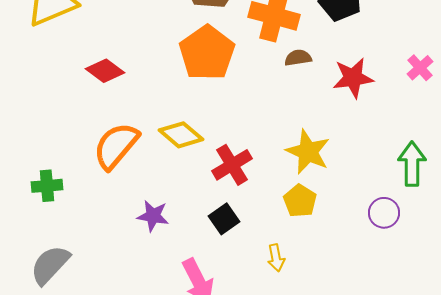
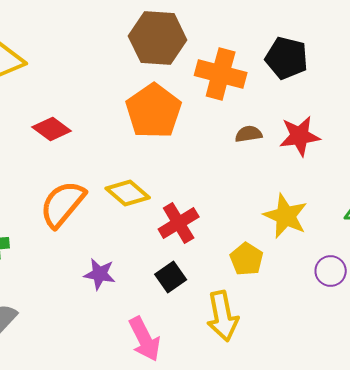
brown semicircle: (298, 58) -> (249, 134), moved
yellow star: (308, 152) -> (286, 216), moved
yellow arrow: (276, 258) -> (223, 316), size x1.8

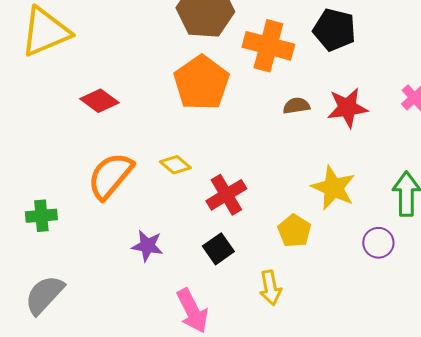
yellow diamond: (128, 193) -> (175, 165), size x0.7
yellow arrow: (223, 316) -> (270, 288), size x0.7

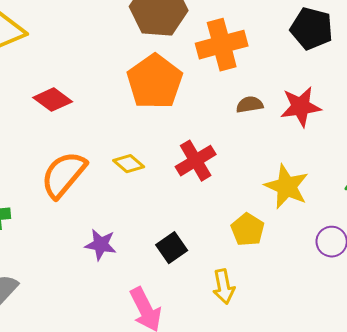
black pentagon: (334, 30) -> (312, 29), moved
orange cross: (268, 46) -> (222, 45), turned -30
red cross: (226, 195) -> (196, 161), moved

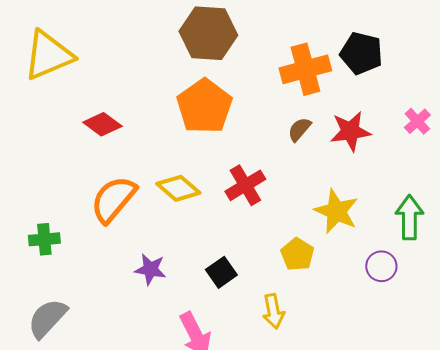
orange cross: (222, 45) -> (305, 69), moved
brown semicircle: (250, 105) -> (299, 129), turned -40
yellow diamond: (129, 164) -> (178, 188), size x1.4

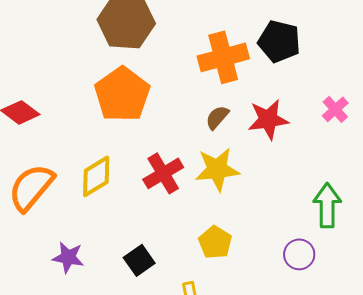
yellow diamond: (178, 188) -> (96, 176), turned -72
yellow star: (336, 211) -> (217, 169), moved, turned -30

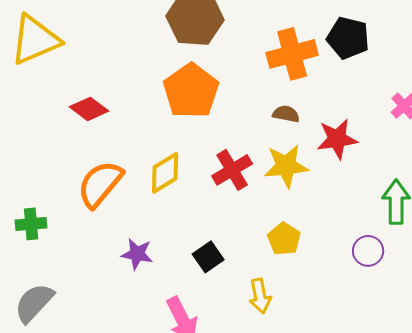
brown semicircle: (217, 117) -> (286, 114), turned 60
red star: (268, 119) -> (337, 139), moved

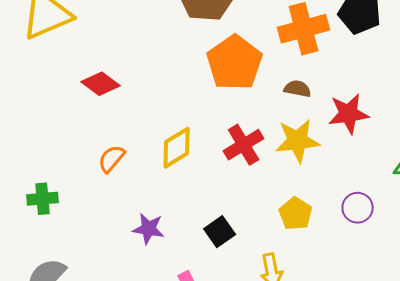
orange pentagon: (191, 91) -> (235, 63), moved
orange semicircle: (100, 184) -> (112, 159), size x0.6
purple circle: (368, 251) -> (358, 208), moved

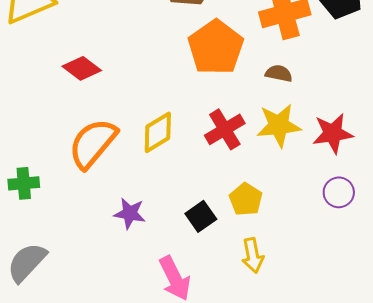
red star: (349, 114) -> (333, 133), moved
orange semicircle: (112, 159) -> (93, 143), size x1.8
yellow pentagon: (296, 214) -> (246, 199), moved

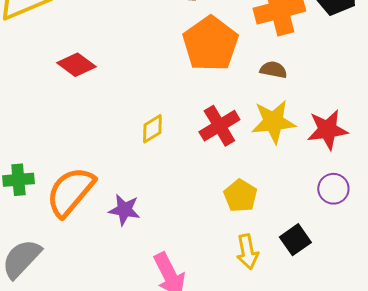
yellow diamond: (158, 132) -> (152, 129), size x0.7
orange semicircle: (93, 143) -> (70, 192), moved
black square: (201, 216) -> (295, 240), moved

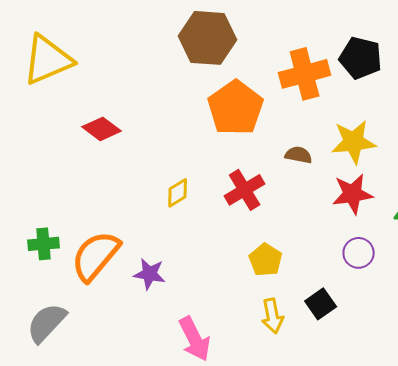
brown semicircle: (273, 70) -> (299, 155), moved
yellow star: (273, 122) -> (354, 142), moved

